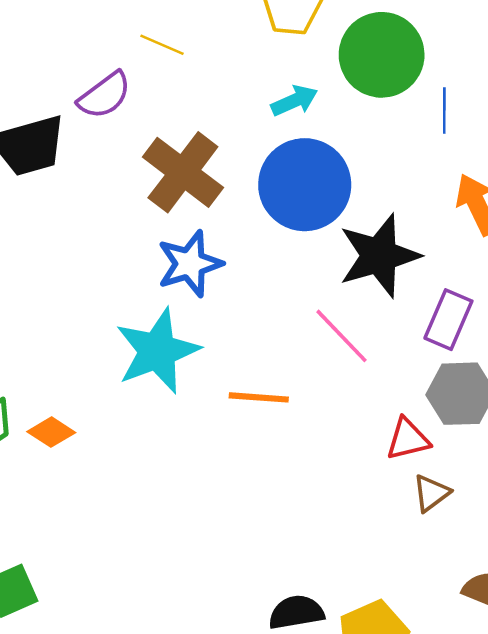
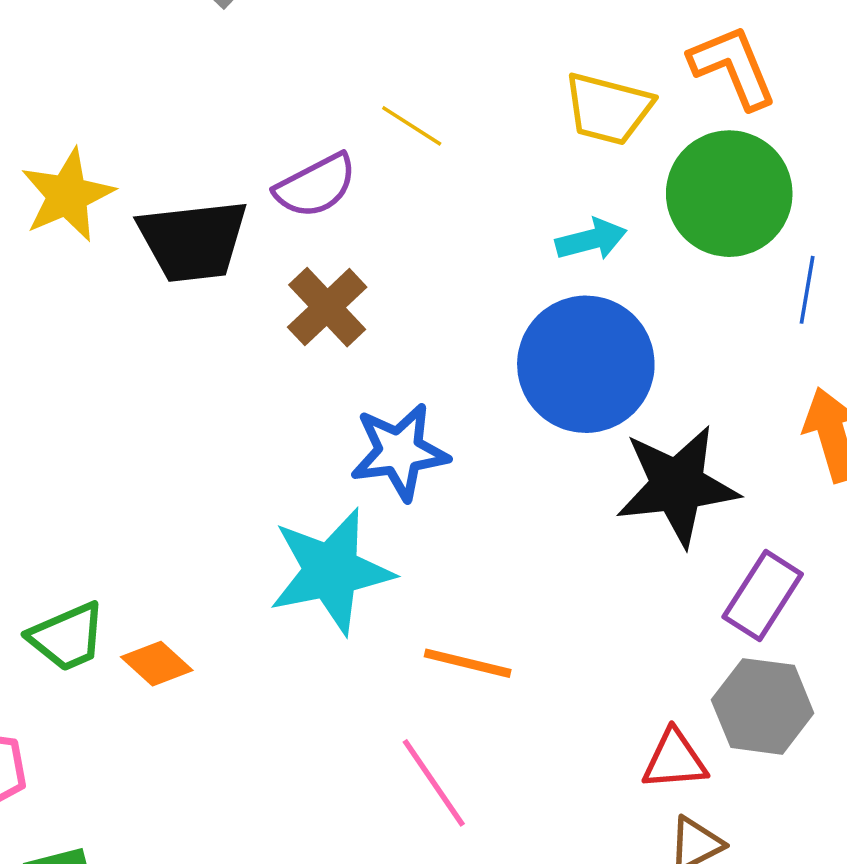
brown cross: (183, 172) -> (327, 307), moved, size x0.7
pink line: (341, 336) -> (434, 783), moved

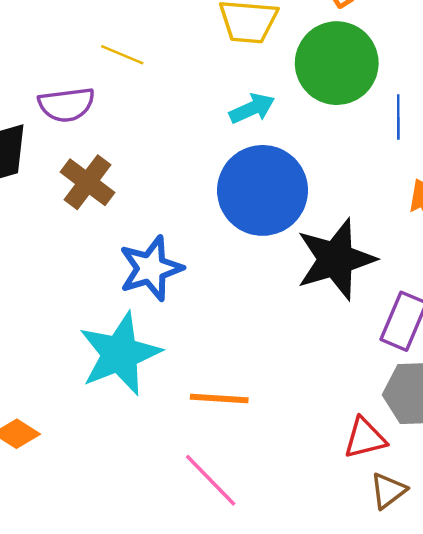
purple semicircle: (316, 186) -> (66, 105), turned 30

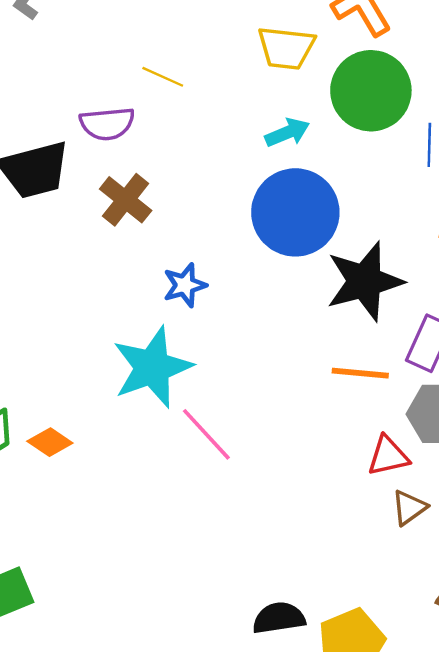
blue star: (151, 268) -> (185, 285), size x0.7
orange line: (219, 398) -> (360, 373), moved
pink line: (211, 480) -> (206, 434), moved

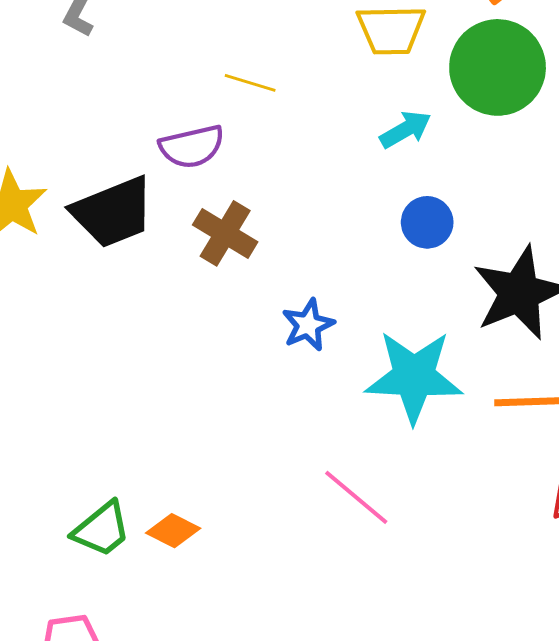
blue circle: (295, 212) -> (427, 222), size x0.5
cyan star: (152, 367) -> (414, 377), moved, turned 30

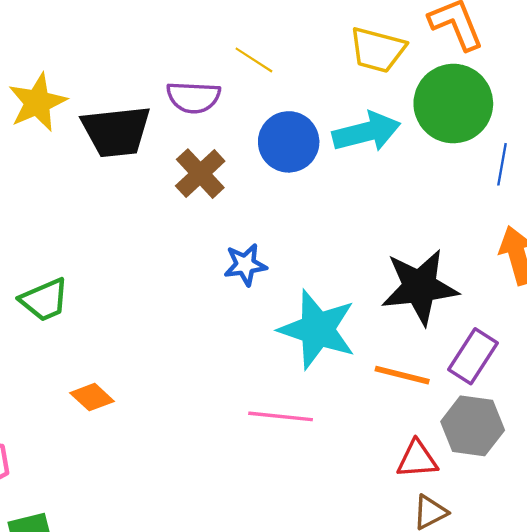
cyan arrow: (405, 129) -> (366, 132), size x1.5
blue circle: (427, 222) -> (289, 142), moved, size x1.4
pink line: (356, 497) -> (281, 416), moved, turned -50
green trapezoid: (102, 529) -> (44, 300), moved

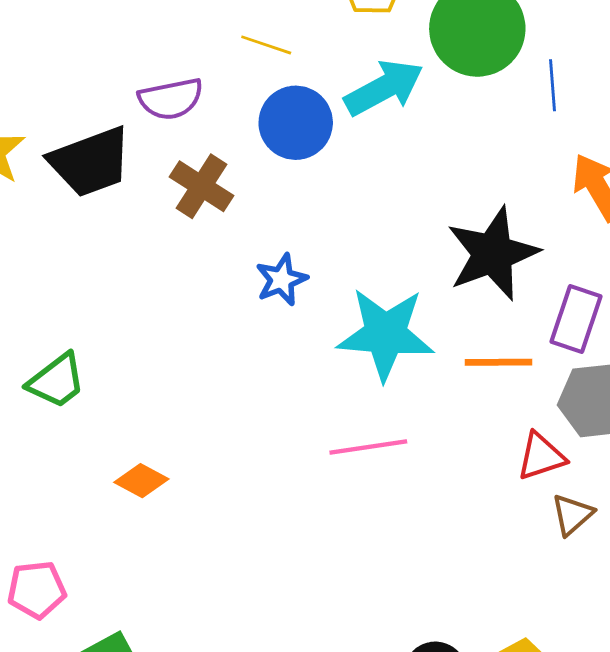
yellow line: (254, 60) -> (266, 45), moved

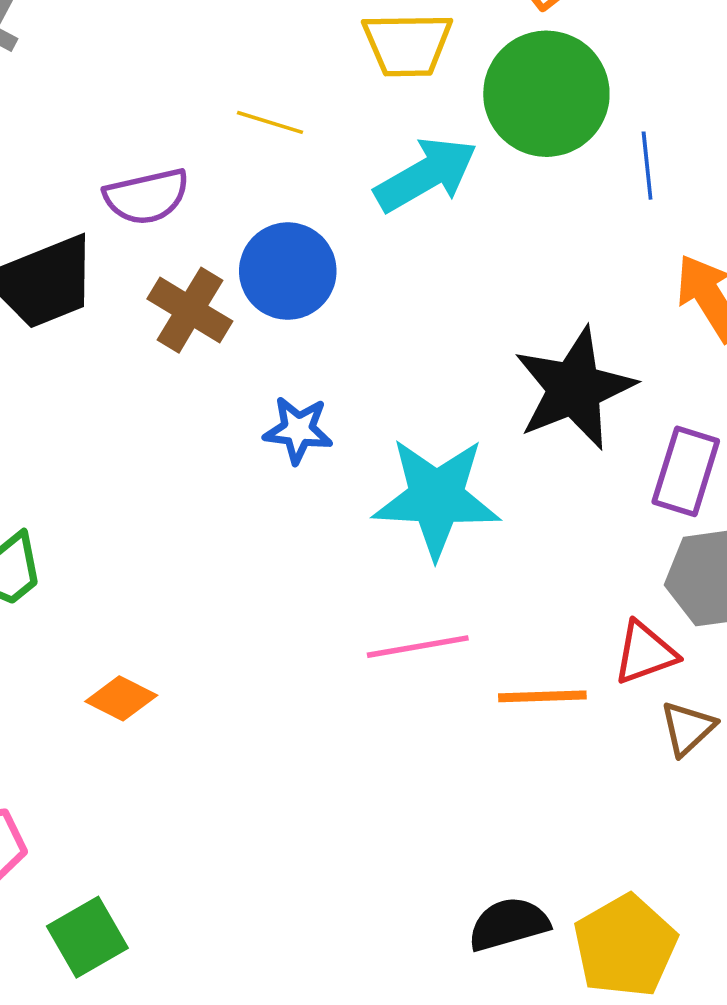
blue circle: (296, 123) -> (288, 271), moved
blue star: (281, 280) -> (298, 430), turned 30
orange line: (498, 362) -> (542, 696), moved

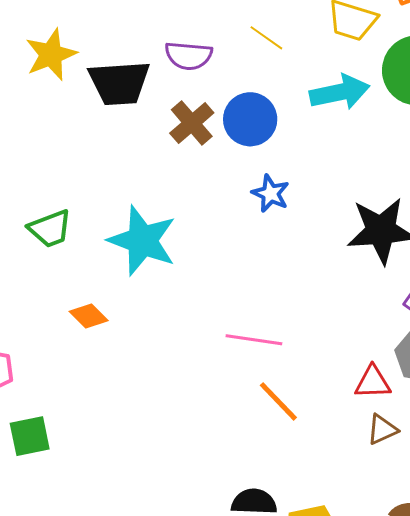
blue star: (298, 430) -> (271, 194), moved
cyan star: (436, 498) -> (142, 241), moved
orange line: (542, 696) -> (278, 401), moved, turned 30

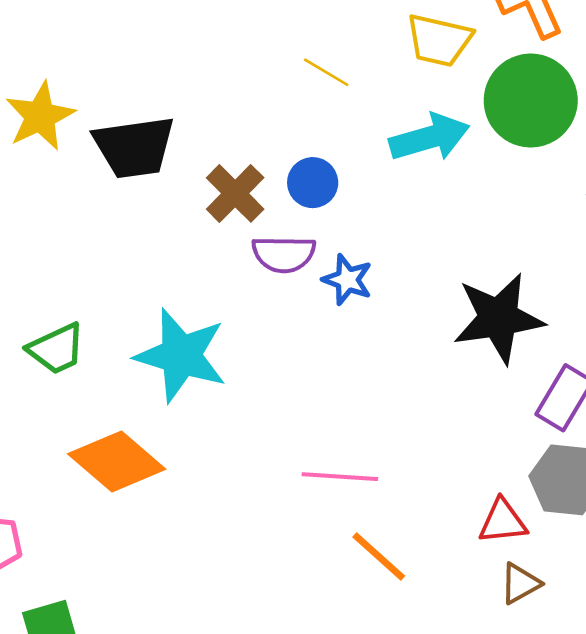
purple semicircle: (189, 56) -> (284, 254), moved
blue circle: (250, 119) -> (313, 183), size x0.7
orange diamond: (89, 316) -> (117, 462), size x1.8

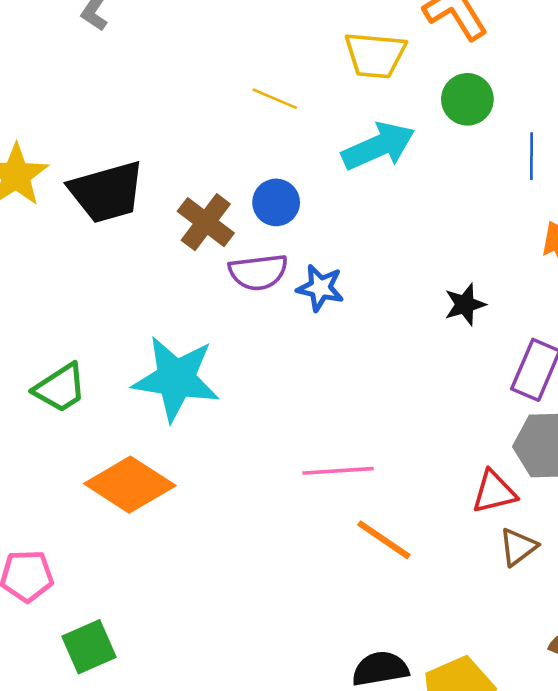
green circle: (531, 101) -> (467, 99), size x0.6
black star: (499, 318) -> (465, 304), size x0.5

